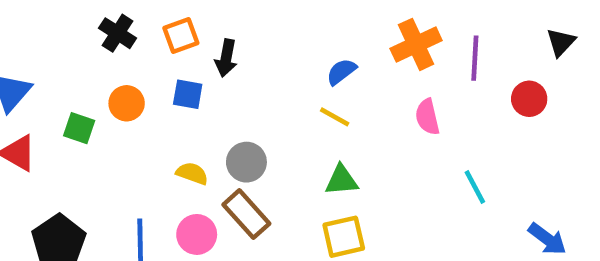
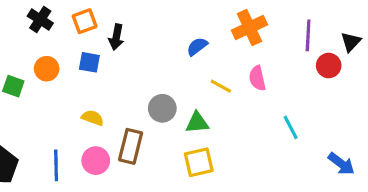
black triangle: (561, 42) -> (351, 42), moved
purple line: (475, 58) -> (308, 35), moved
yellow line: (335, 117) -> (221, 86), moved
gray circle: (246, 162) -> (162, 108), moved
brown rectangle: (246, 214) -> (131, 146), turned 56

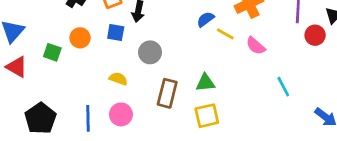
pink semicircle: (257, 78) -> (256, 46), turned -36
yellow line: (221, 86) -> (225, 34), moved
gray circle: (162, 108) -> (150, 52), moved
brown rectangle: (131, 146) -> (167, 93), moved

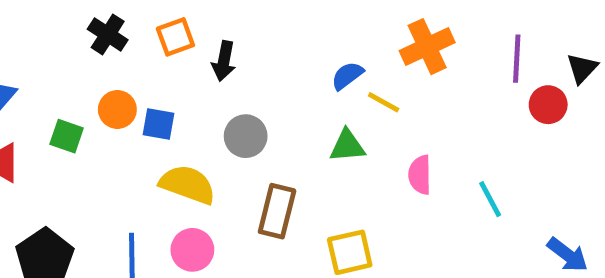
blue square: (116, 33) -> (158, 124), moved
pink semicircle: (256, 46) -> (420, 175), moved, turned 48
yellow semicircle: (118, 79) -> (188, 185), size x1.6
green triangle: (205, 83) -> (347, 146), moved

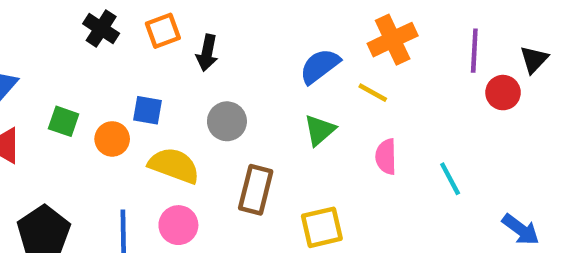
blue semicircle: (347, 76) -> (320, 66), size x1.4
yellow line: (384, 102) -> (373, 93), moved
orange circle: (117, 109) -> (112, 139), moved
green triangle: (347, 146) -> (320, 130), turned -36

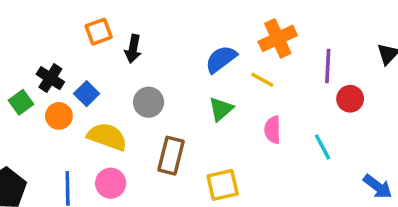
black cross: (101, 29) -> (50, 78), moved
purple line: (474, 51) -> (328, 66), moved
red circle: (503, 93) -> (350, 99), moved
blue square: (147, 110) -> (87, 94), turned 35
green square: (64, 121) -> (21, 102), turned 35

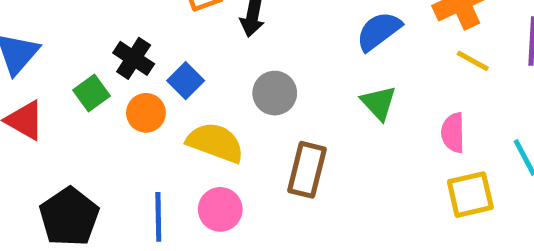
yellow line: (262, 80) -> (473, 61), moved
green triangle: (221, 109) -> (379, 103), turned -32
yellow square: (223, 185) -> (470, 195), moved

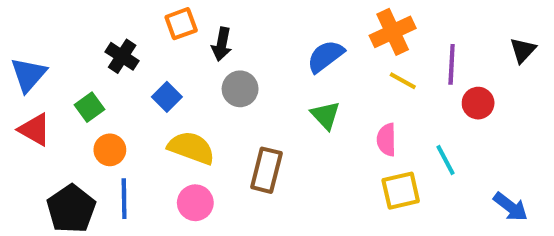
black cross: (134, 58) -> (122, 56), moved
gray circle: (275, 93) -> (240, 89), moved
orange circle: (146, 113) -> (110, 150), moved
blue line: (158, 217) -> (124, 199), moved

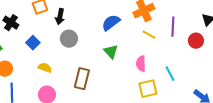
red circle: (478, 103) -> (196, 41), moved
yellow semicircle: (191, 148) -> (45, 68), size x0.6

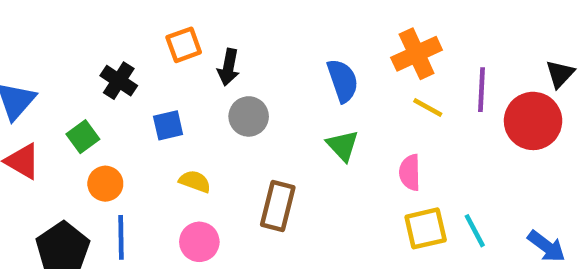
blue semicircle: (111, 23) -> (343, 81), turned 108
red circle: (196, 41) -> (533, 121), size x1.6
blue square: (33, 43) -> (168, 125), turned 32
cyan line: (170, 74) -> (475, 231), moved

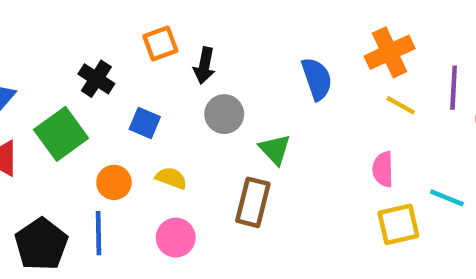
blue square: (168, 125) -> (145, 123), turned 36
green square: (83, 137) -> (61, 134), size x1.6
green triangle: (343, 146) -> (275, 149), moved
orange circle: (105, 184) -> (114, 182), moved
cyan line: (475, 231) -> (447, 198), moved, turned -40

